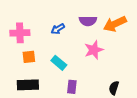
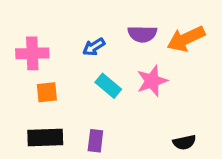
cyan rectangle: (59, 63) -> (108, 86), moved
purple rectangle: (72, 87) -> (95, 141), moved
black semicircle: (114, 88) -> (184, 142), turned -120

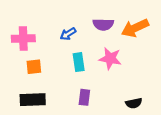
pink star: (152, 81) -> (110, 58), turned 30
cyan rectangle: (108, 86) -> (79, 62), turned 42
purple rectangle: (95, 141) -> (84, 97), moved

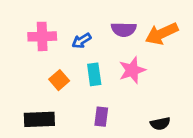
pink cross: (23, 39) -> (42, 36), moved
pink star: (110, 58) -> (132, 70), turned -30
orange square: (34, 67) -> (59, 80), moved, turned -35

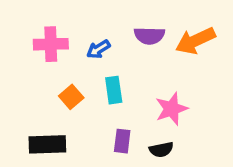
pink star: (132, 70) -> (172, 109), moved
black semicircle: (160, 124) -> (161, 150), moved

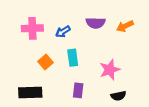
orange arrow: (195, 41) -> (125, 26), size x0.7
black semicircle: (161, 150) -> (118, 96), moved

